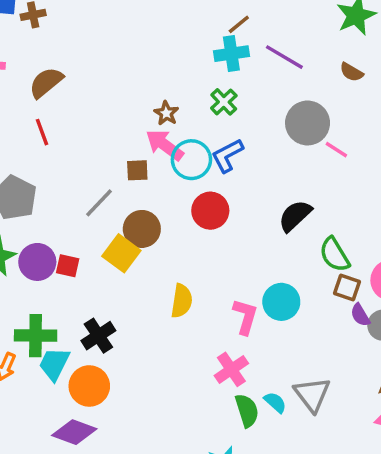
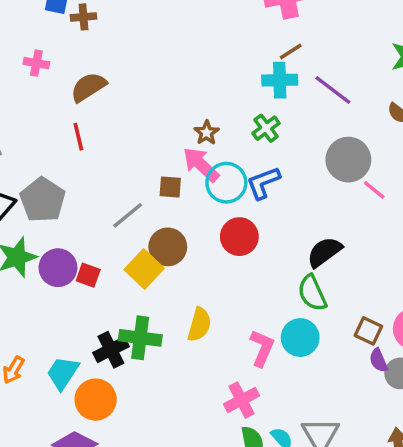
green semicircle: (335, 255) -> (312, 293), moved
green cross: (36, 336) -> (140, 338), moved

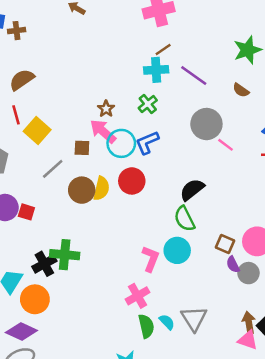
yellow square: (144, 269) -> (37, 130), moved
yellow semicircle: (199, 325) -> (101, 188), moved

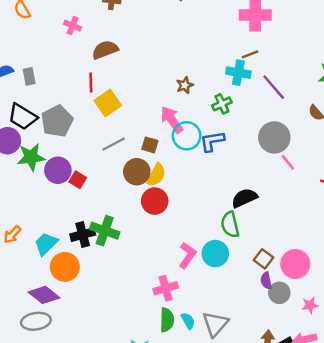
brown star: (106, 109) -> (185, 85), moved
brown square: (82, 148) -> (150, 145), moved
red circle: (132, 181) -> (155, 201), moved

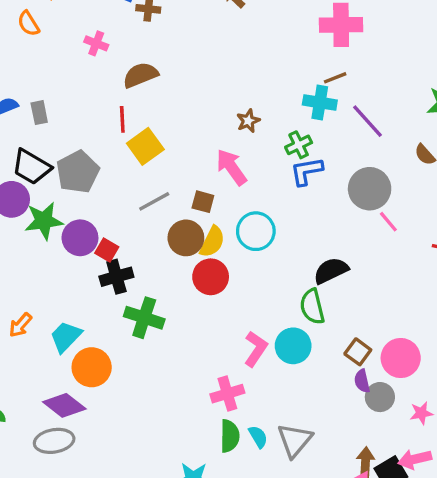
cyan circle: (187, 136) -> (256, 231), moved
blue L-shape: (212, 141) -> (307, 171), moved
black cross: (83, 235) -> (116, 277), moved

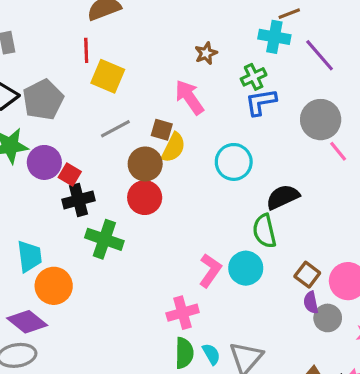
yellow square: (145, 146) -> (108, 76), turned -32
cyan circle: (256, 231) -> (234, 162), moved
yellow semicircle: (212, 242) -> (173, 148), moved
red circle: (211, 277) -> (145, 198), moved
cyan trapezoid: (66, 337) -> (29, 256), turned 128

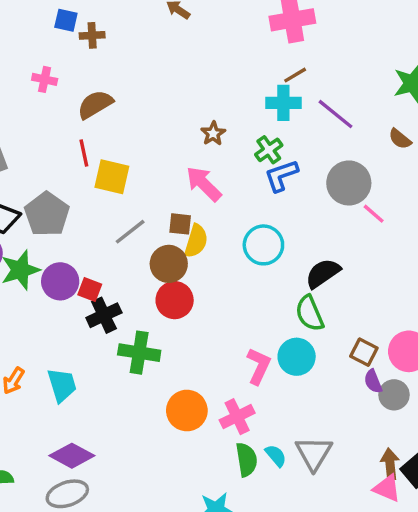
orange circle: (54, 286) -> (187, 411), moved

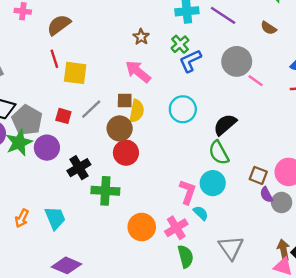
gray pentagon: (47, 214) -> (27, 120), moved
red square: (90, 289) -> (63, 116), moved
cyan semicircle: (276, 456) -> (201, 213), moved

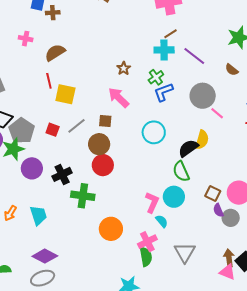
yellow semicircle: (137, 111) -> (202, 140), moved
purple circle: (47, 148) -> (32, 168), moved
pink cross: (176, 228) -> (147, 242), moved

